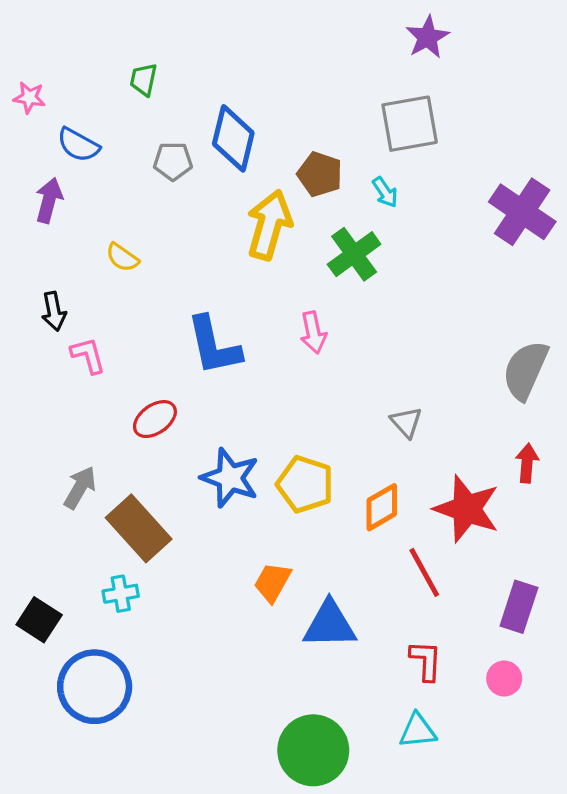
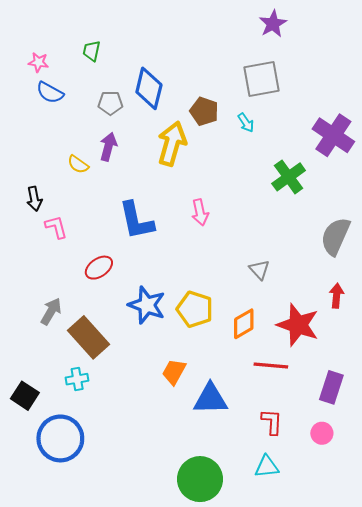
pink star: (29, 98) -> (38, 62), moved
purple arrow: (49, 200) -> (108, 147), moved
green cross: (354, 254) -> (289, 177), moved
red line: (424, 572) -> (271, 366), turned -56

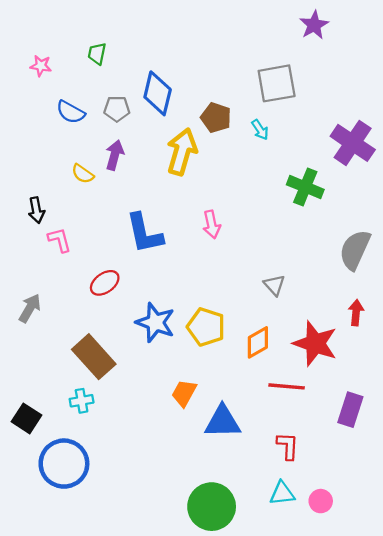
purple star: (273, 24) -> (314, 25), moved
blue semicircle: (50, 93) -> (71, 112), moved
green cross: (289, 177) -> (305, 187), turned -32
gray arrow: (51, 311) -> (30, 308), moved
pink circle: (322, 433) -> (321, 501), moved

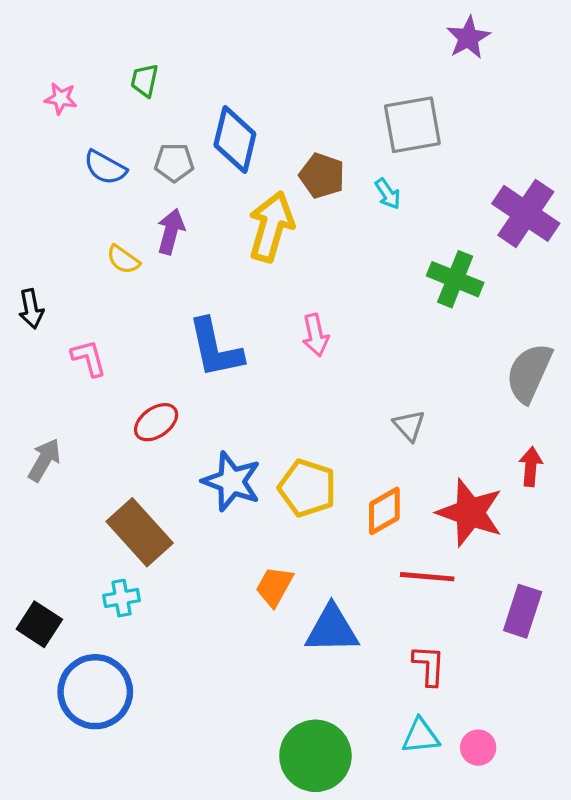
black arrow: (36, 210) -> (31, 309), moved

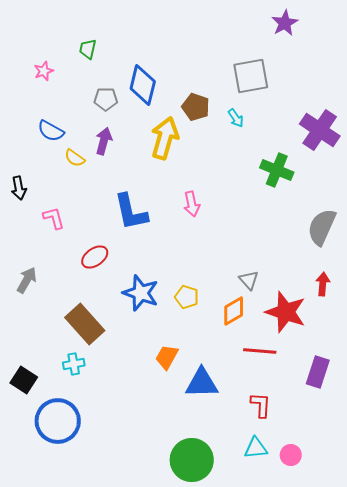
pink star: (61, 98) -> (44, 71), moved, turned -30
blue semicircle: (105, 167) -> (51, 131), moved
gray triangle: (409, 425) -> (249, 280), moved
yellow pentagon: (307, 488) -> (187, 297), size x0.7

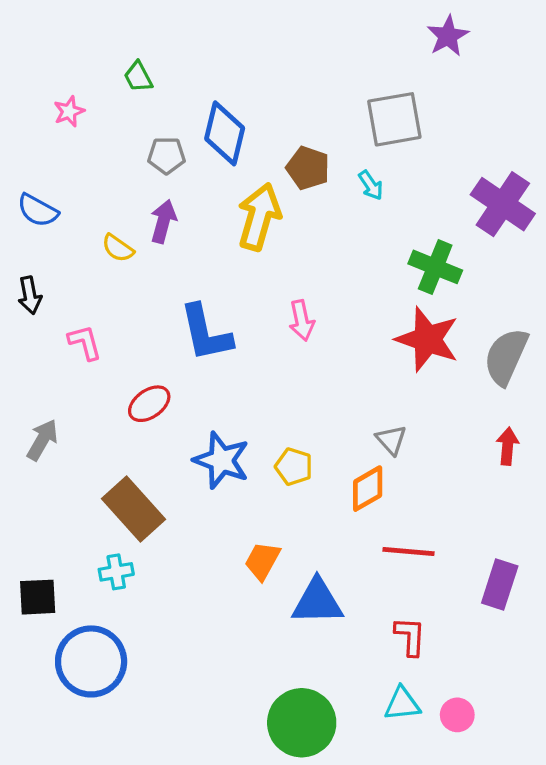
green trapezoid: (88, 49) -> (138, 77), turned -40
blue semicircle: (51, 131) -> (38, 210), moved
red star: (286, 312) -> (427, 339), moved
black square: (24, 380) -> (38, 597), turned -36

